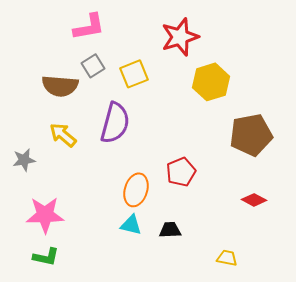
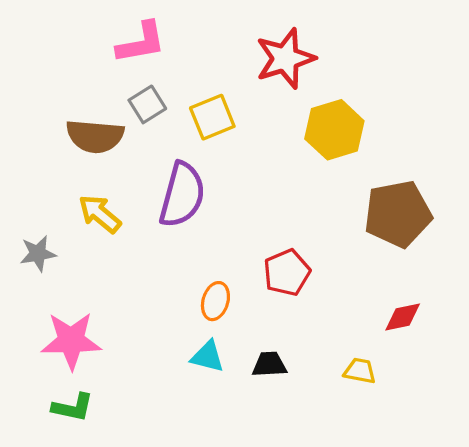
orange ellipse: (136, 190) -> (215, 301), size x0.7
red diamond: (254, 200) -> (403, 317), turned -40
yellow trapezoid: (227, 258) -> (360, 371), moved

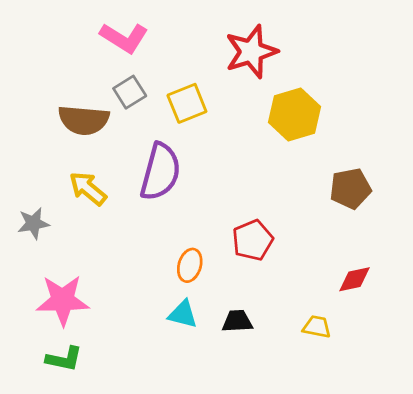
pink L-shape: (141, 43) -> (124, 38), turned 42
brown pentagon: (398, 214) -> (350, 189), size x0.7

